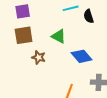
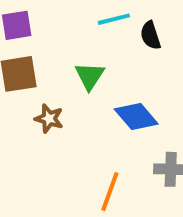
green triangle: (59, 36) -> (90, 76), turned 35

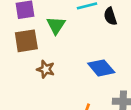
green triangle: (90, 76) -> (56, 25), moved

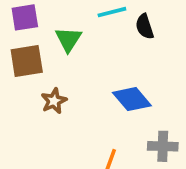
brown star: (46, 69) -> (54, 101), turned 30

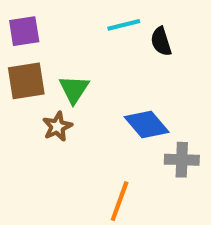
green triangle: (68, 39) -> (74, 89), moved
gray cross: (163, 146) -> (182, 160), moved

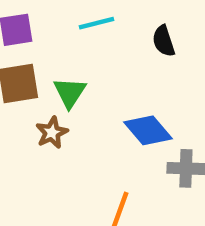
cyan line: (124, 25) -> (96, 23), moved

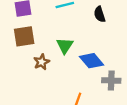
green triangle: (70, 92) -> (65, 46), moved

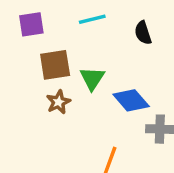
brown square: (24, 36) -> (55, 65), moved

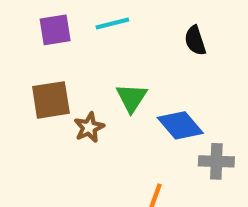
cyan line: (92, 19) -> (112, 24), moved
brown square: (55, 65) -> (51, 100), moved

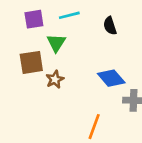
black semicircle: (195, 41) -> (110, 26), moved
green triangle: (132, 98) -> (56, 43), moved

